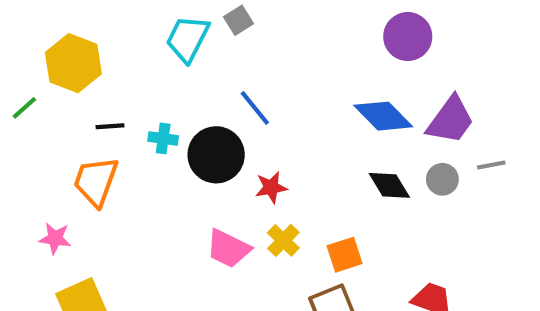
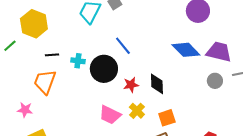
purple trapezoid: (451, 120) -> (219, 52), turned -112
black diamond: (389, 185) -> (157, 84), moved, turned 30

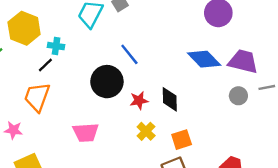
black line: (52, 55) -> (45, 65), turned -40
cyan cross: (78, 61) -> (56, 46), moved
pink trapezoid: (110, 115) -> (86, 132), moved, turned -30

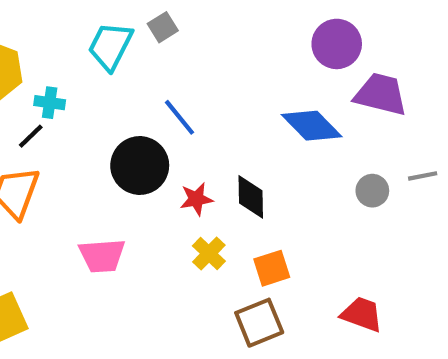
purple trapezoid: (243, 61) -> (381, 94), moved

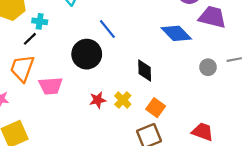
red star: (196, 199) -> (98, 100), moved
pink trapezoid: (102, 256) -> (51, 86), moved
orange square: (272, 268) -> (156, 108), turned -36

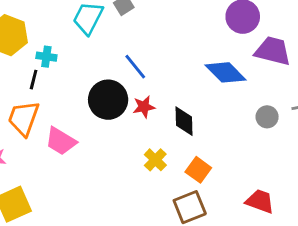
black line: (30, 39) -> (34, 80), turned -32
pink trapezoid: (51, 86) -> (61, 141), turned 35
red star: (98, 100) -> (144, 107), moved

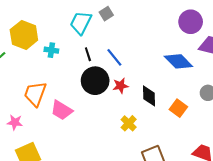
black line: (34, 80) -> (88, 54), moved, turned -32
orange square: (198, 170) -> (178, 108), moved

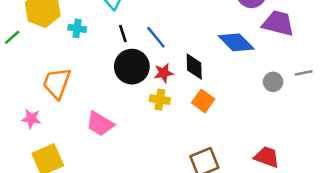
black diamond: (149, 96) -> (194, 67), moved
orange square: (178, 108) -> (203, 101), moved
pink trapezoid: (62, 110) -> (100, 124), moved
yellow cross: (129, 123) -> (160, 100), moved, turned -35

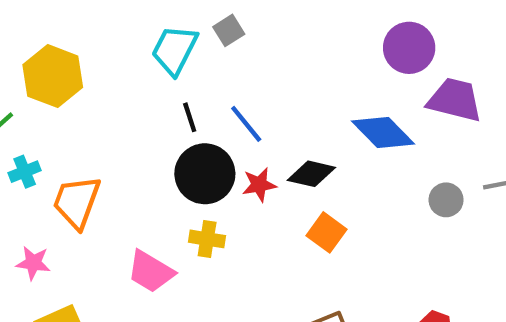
cyan cross: (77, 28) -> (25, 172), moved, turned -30
black diamond: (194, 67) -> (311, 174), turned -76
yellow cross: (160, 100) -> (207, 239), moved

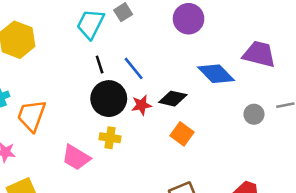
purple circle: (409, 48) -> (189, 19), moved

